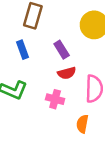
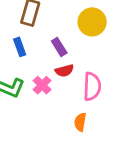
pink cross: (55, 99) -> (42, 85), moved, turned 30

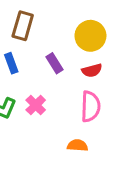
red semicircle: (64, 71) -> (92, 70), moved
orange semicircle: (80, 122) -> (77, 145), turned 84

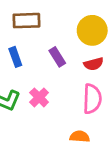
brown rectangle: (23, 26) -> (27, 21), turned 72

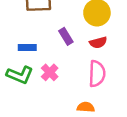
blue rectangle: (15, 57) -> (27, 48), moved, turned -70

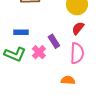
purple rectangle: (66, 36) -> (54, 41), moved
red semicircle: (98, 43) -> (78, 28), turned 144

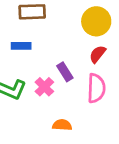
blue rectangle: (21, 32) -> (21, 46), moved
orange semicircle: (68, 80) -> (62, 125), moved

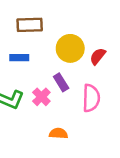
yellow circle: (96, 21) -> (70, 48), moved
red semicircle: (98, 54) -> (98, 56), moved

